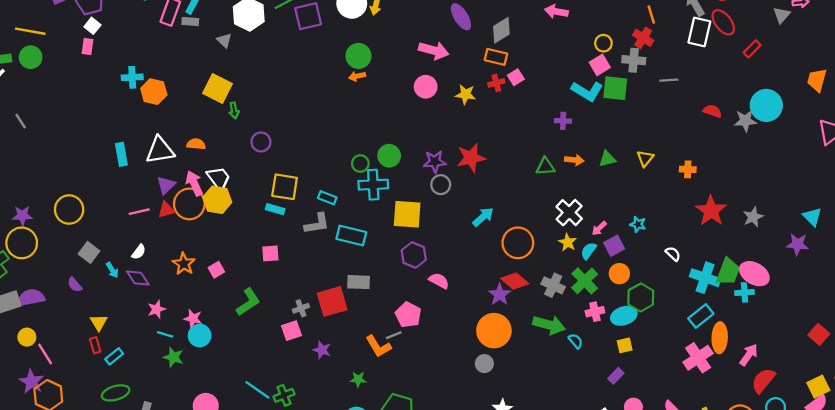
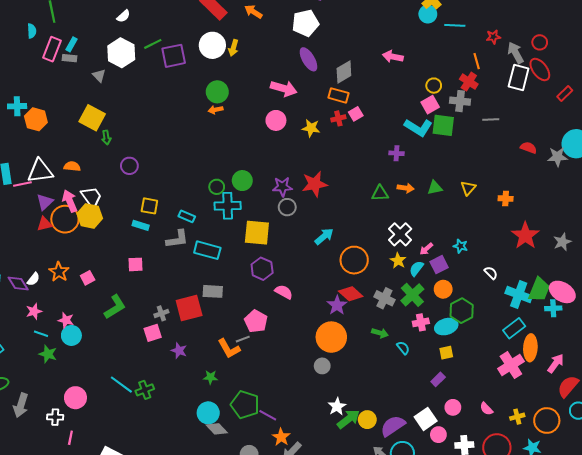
yellow square: (285, 187) -> (149, 206), size x0.7
pink line: (139, 212) -> (22, 184), moved
white semicircle: (139, 252) -> (33, 279), moved
green arrow: (549, 325) -> (380, 333), size x0.6

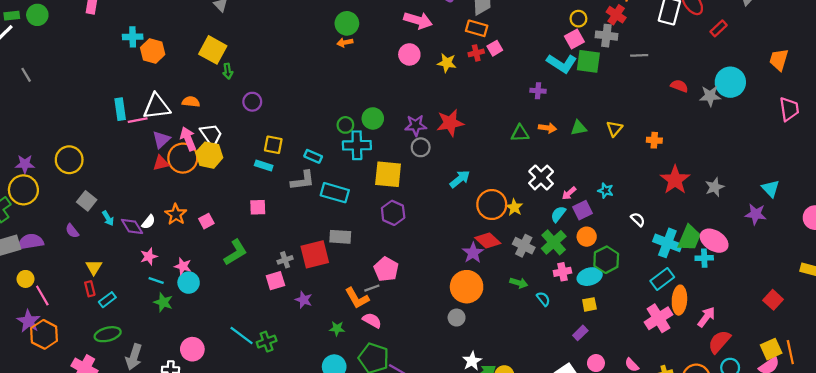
yellow star: (398, 261) -> (514, 207), moved
pink semicircle: (284, 292) -> (372, 320), moved

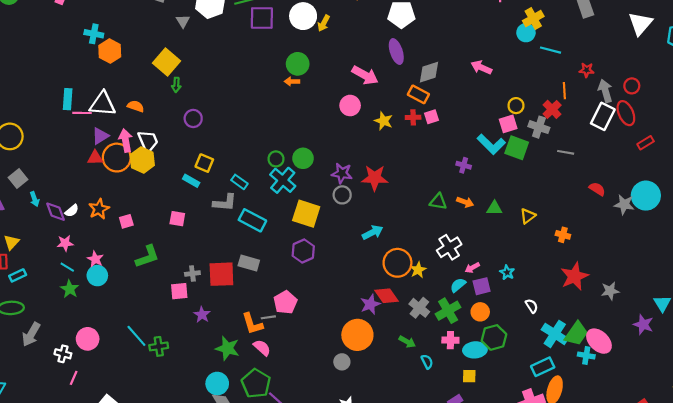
cyan cross: (357, 145) -> (283, 180), turned 30
green star: (337, 329) -> (227, 348), size x1.6

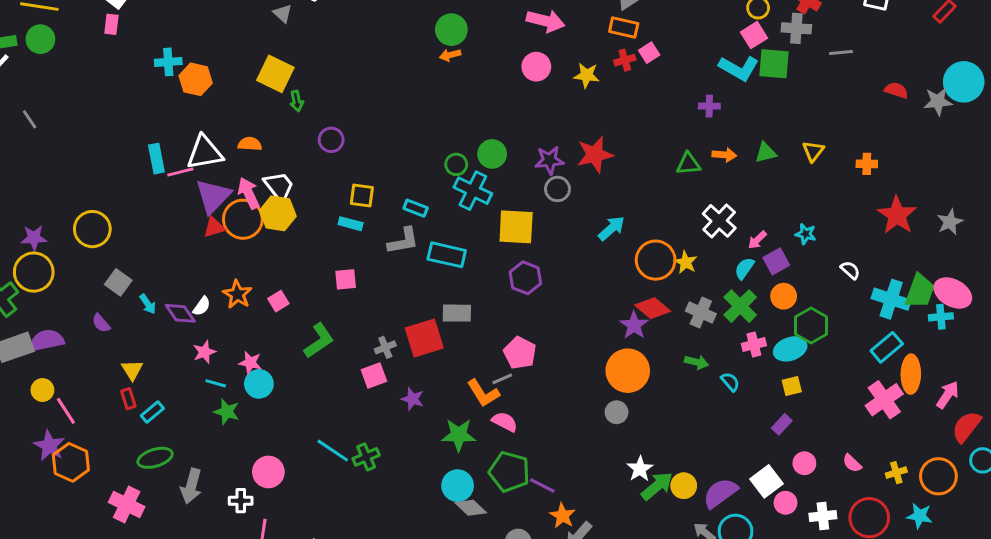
purple triangle: (100, 136) -> (213, 196), size x1.5

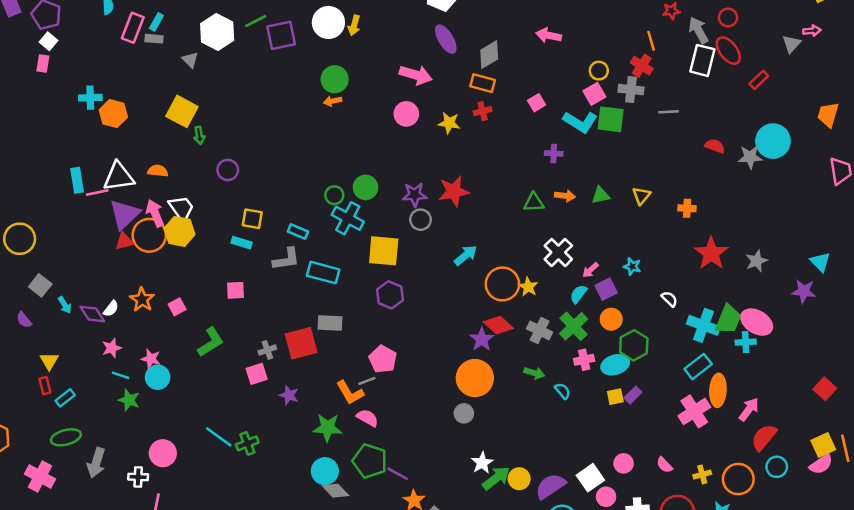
pink square: (649, 53) -> (537, 103), moved
purple rectangle: (782, 424) -> (633, 395), moved

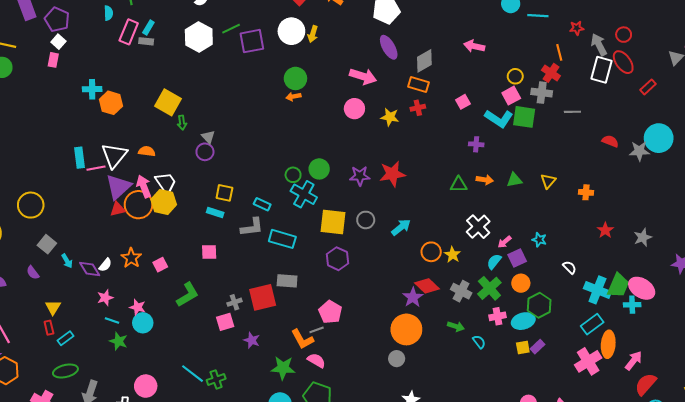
gray triangle: (190, 60) -> (208, 137), moved
white triangle: (119, 177) -> (114, 155), turned -44
gray circle: (421, 220) -> (366, 220), moved
red star: (711, 253) -> (605, 230), size x0.6
orange circle: (502, 284) -> (431, 252), size x0.7

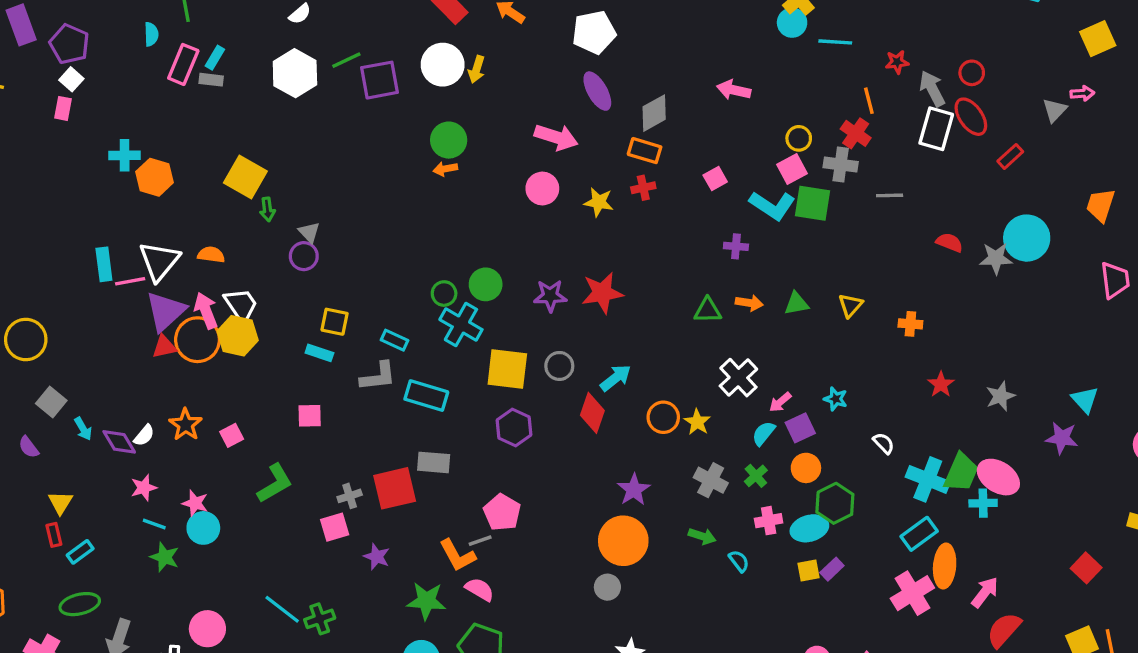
red diamond: (427, 286) -> (592, 413), moved, turned 65
green cross: (489, 288) -> (756, 476), size x0.6

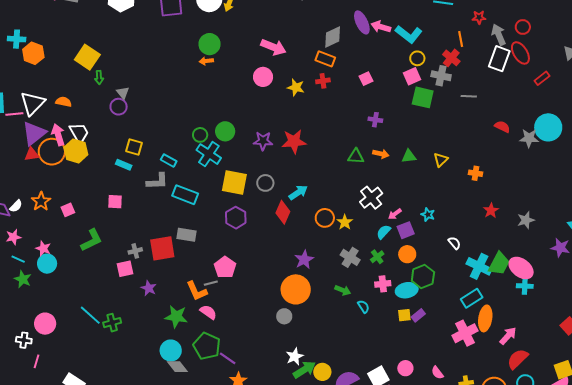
purple ellipse: (597, 91) -> (362, 22), moved
cyan L-shape: (772, 206) -> (409, 34), moved
cyan cross: (983, 503) -> (525, 286), moved

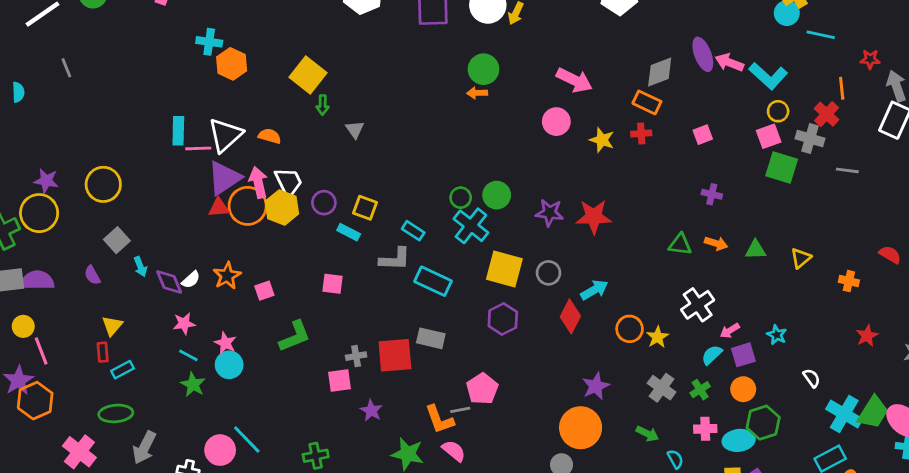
purple circle: (119, 107) -> (324, 203), moved
red semicircle: (502, 127) -> (890, 255), moved
cyan line: (90, 315) -> (247, 440), moved

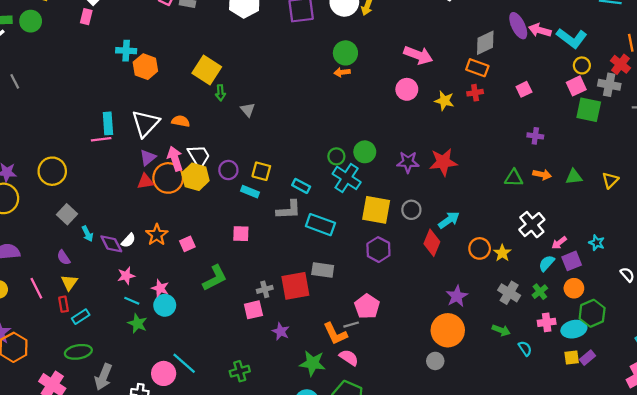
pink line: (198, 148) -> (101, 139), moved
purple triangle: (224, 178) -> (148, 158), size x0.6
purple semicircle: (92, 275) -> (64, 258), moved
pink line: (41, 351) -> (36, 288), moved

